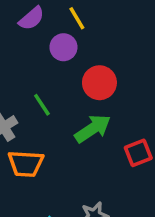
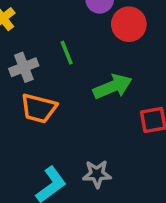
red circle: (99, 83) -> (129, 24), moved

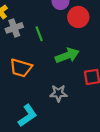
gray cross: (24, 67) -> (14, 28), moved
gray star: (97, 174) -> (58, 93), moved

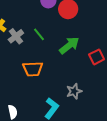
gray star: (58, 93) -> (74, 91), moved

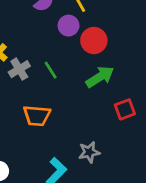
green arrow: (69, 45) -> (100, 77), moved

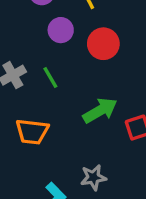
purple circle: (69, 26) -> (61, 30), moved
green arrow: (100, 77) -> (100, 111), moved

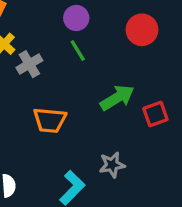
red circle: (103, 44) -> (142, 30), moved
green line: (50, 77) -> (78, 51), moved

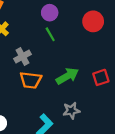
gray cross: (29, 64) -> (23, 57), moved
green arrow: (117, 98) -> (67, 76), moved

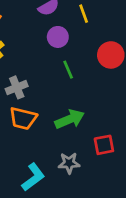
green line: (50, 34) -> (68, 70), moved
red square: (101, 77) -> (104, 145), moved

